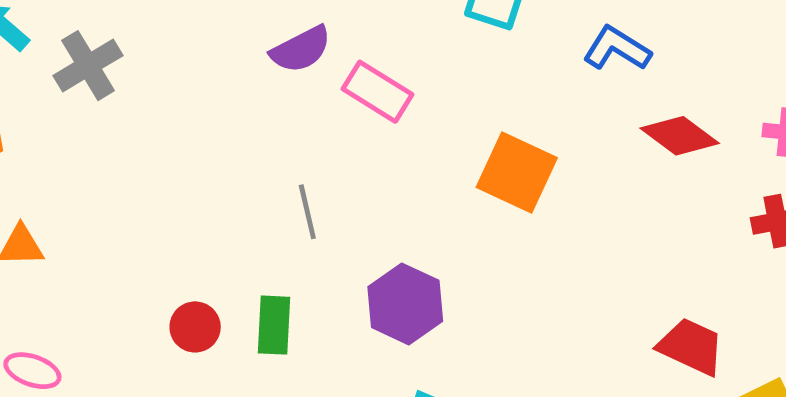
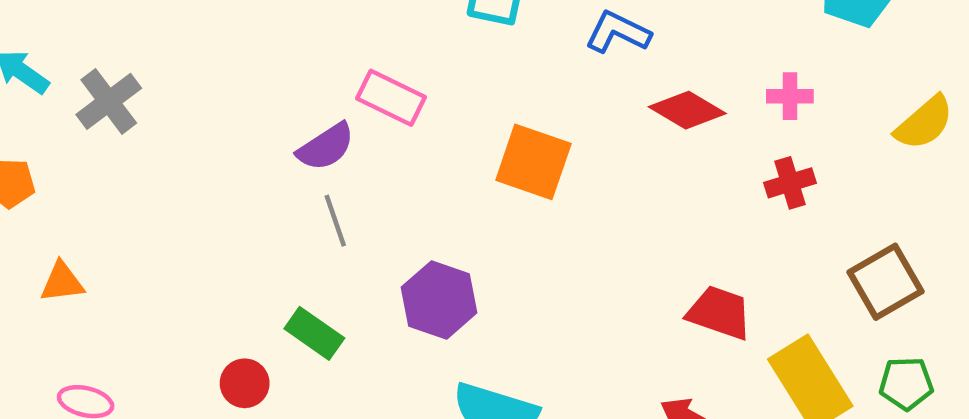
purple semicircle: (301, 49) -> (326, 147), moved
green rectangle: (274, 325) -> (314, 333), turned -52
red circle: (195, 327) -> (245, 383), moved

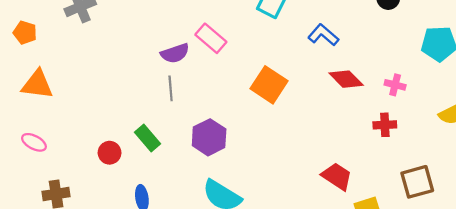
orange triangle: (62, 282) -> (37, 84), size x1.5

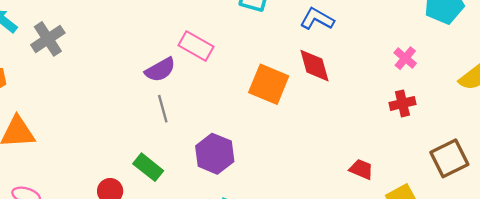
red diamond: (346, 79) -> (314, 66), moved, turned 40
pink cross: (395, 85) -> (405, 58), turned 36
red trapezoid: (337, 176) -> (361, 169), size x0.7

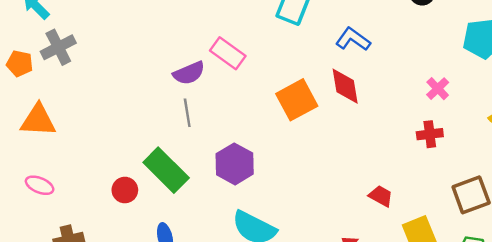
gray cross: (48, 39) -> (58, 47), moved
orange square: (269, 84) -> (297, 100), turned 33
green rectangle: (148, 167) -> (166, 170), size x1.5

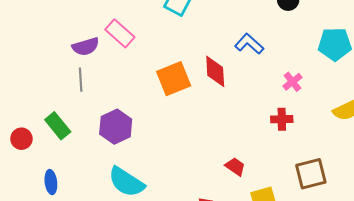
blue L-shape: (353, 39) -> (249, 44), moved
green rectangle: (166, 170) -> (58, 126), size x0.7

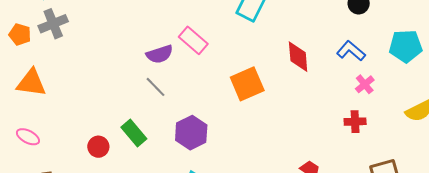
blue L-shape: (249, 44) -> (351, 51), moved
red diamond: (215, 71) -> (298, 57), moved
gray line: (81, 80) -> (155, 87), turned -40

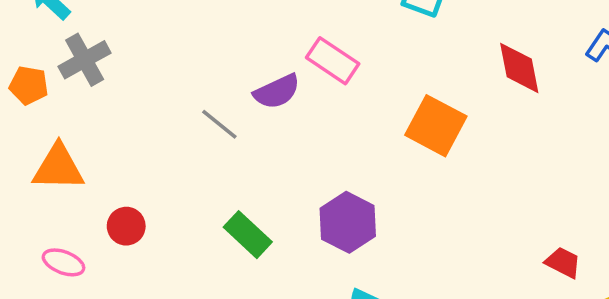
orange square: (247, 84) -> (436, 126), turned -32
gray line: (155, 87) -> (219, 124), moved
red circle: (98, 147) -> (126, 226), moved

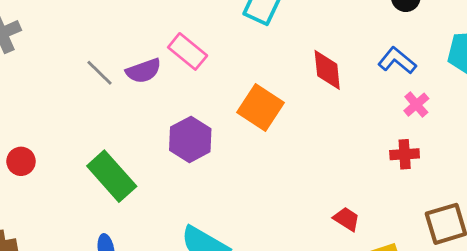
gray line: (219, 124) -> (99, 73), moved
purple hexagon: (348, 222) -> (190, 139), moved
green rectangle: (248, 235) -> (112, 176), size x1.4

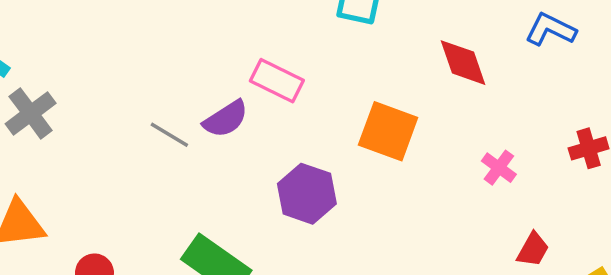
pink cross: (416, 105) -> (499, 168), moved
red trapezoid: (347, 219) -> (533, 250), turned 100

